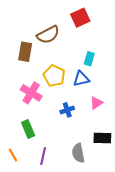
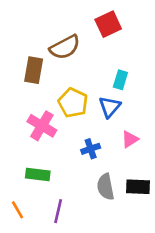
blue triangle: (81, 79) -> (110, 107), turned -36
green rectangle: (28, 129) -> (38, 175), turned -60
gray semicircle: (78, 153) -> (106, 187), moved

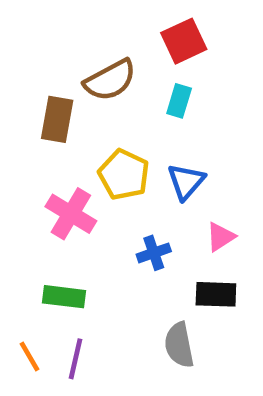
cyan rectangle: (120, 80) -> (179, 101), moved
gray semicircle: (106, 187) -> (179, 345), moved
black rectangle: (138, 187) -> (216, 294), moved
purple line: (58, 211) -> (76, 359), moved

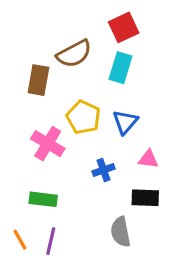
cyan rectangle: (179, 101) -> (121, 68), size x1.4
pink triangle: (221, 237) -> (148, 159), turned 40

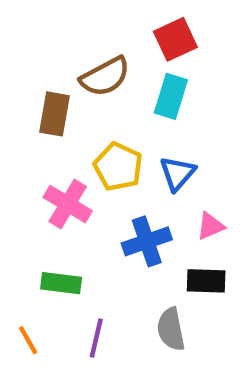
pink triangle: (148, 159) -> (210, 226), turned -30
blue cross: (103, 170) -> (147, 241), size x1.5
purple line: (51, 241) -> (96, 338), moved

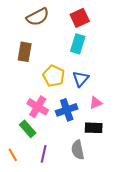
brown semicircle: (105, 77) -> (38, 17), moved
pink cross: (68, 204) -> (38, 107), moved
green rectangle: (61, 283) -> (28, 129), turned 42

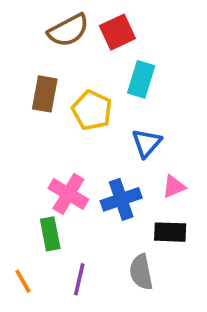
red square: (80, 18) -> (117, 32), moved
yellow pentagon: (54, 76) -> (92, 110), moved
green rectangle: (28, 129) -> (50, 234), turned 30

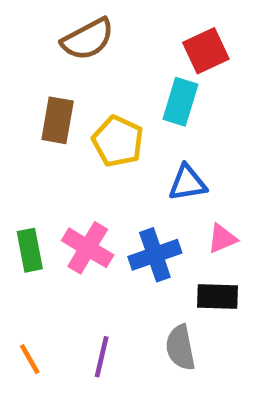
red square: (117, 32) -> (206, 51), moved
blue triangle: (147, 143) -> (187, 183), turned 40
green rectangle: (50, 234) -> (30, 250), moved

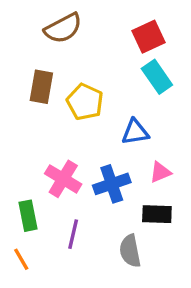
cyan rectangle: (180, 102) -> (157, 77), moved, turned -52
green rectangle: (30, 250) -> (28, 216), moved
purple line: (102, 357) -> (73, 234), moved

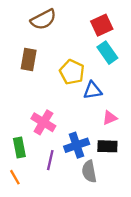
yellow pentagon: (85, 102) -> (72, 72), moved
blue cross: (112, 184) -> (77, 145), moved

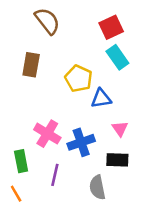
brown semicircle: (43, 19) -> (47, 21), turned -100
pink triangle: (110, 118) -> (120, 129), turned -42
blue cross: (77, 145) -> (81, 142), moved

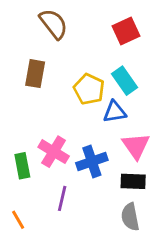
cyan rectangle: (117, 57) -> (125, 81), moved
pink triangle: (120, 129) -> (136, 146), size x1.5
green rectangle: (21, 161) -> (22, 166), moved
gray semicircle: (97, 187) -> (130, 217), moved

